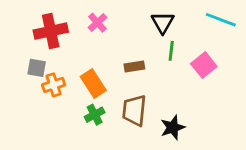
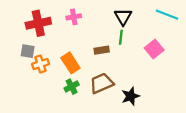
pink cross: (97, 23) -> (74, 17), turned 32
green line: (171, 51) -> (121, 37), moved
brown trapezoid: (134, 110) -> (102, 83), turned 60

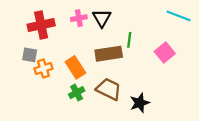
black triangle: (123, 17) -> (102, 18), moved
brown rectangle: (102, 50) -> (109, 54), size x1.6
brown trapezoid: (102, 83) -> (109, 89), turned 50

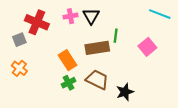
red cross: (41, 25) -> (37, 22), turned 35
gray square: (30, 55) -> (19, 40), moved, turned -32
orange cross: (43, 69) -> (19, 68), moved, turned -35

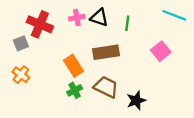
black triangle: (91, 16) -> (99, 18), turned -42
green line: (116, 36) -> (127, 23), moved

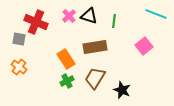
pink cross: (77, 18) -> (69, 16), turned -32
gray square: (21, 43) -> (19, 39), turned 32
brown trapezoid: (106, 87) -> (95, 78), turned -85
black star: (136, 100) -> (122, 90), turned -30

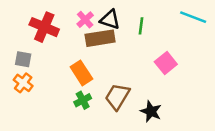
gray square: (19, 39) -> (23, 59), moved
pink square: (144, 46) -> (166, 63), moved
brown rectangle: (95, 47) -> (100, 38), moved

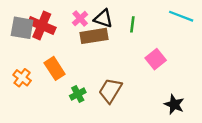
gray square: (23, 59) -> (22, 28), moved, size x1.5
orange rectangle: (81, 73) -> (55, 68), moved
black star: (151, 111) -> (174, 104), moved

